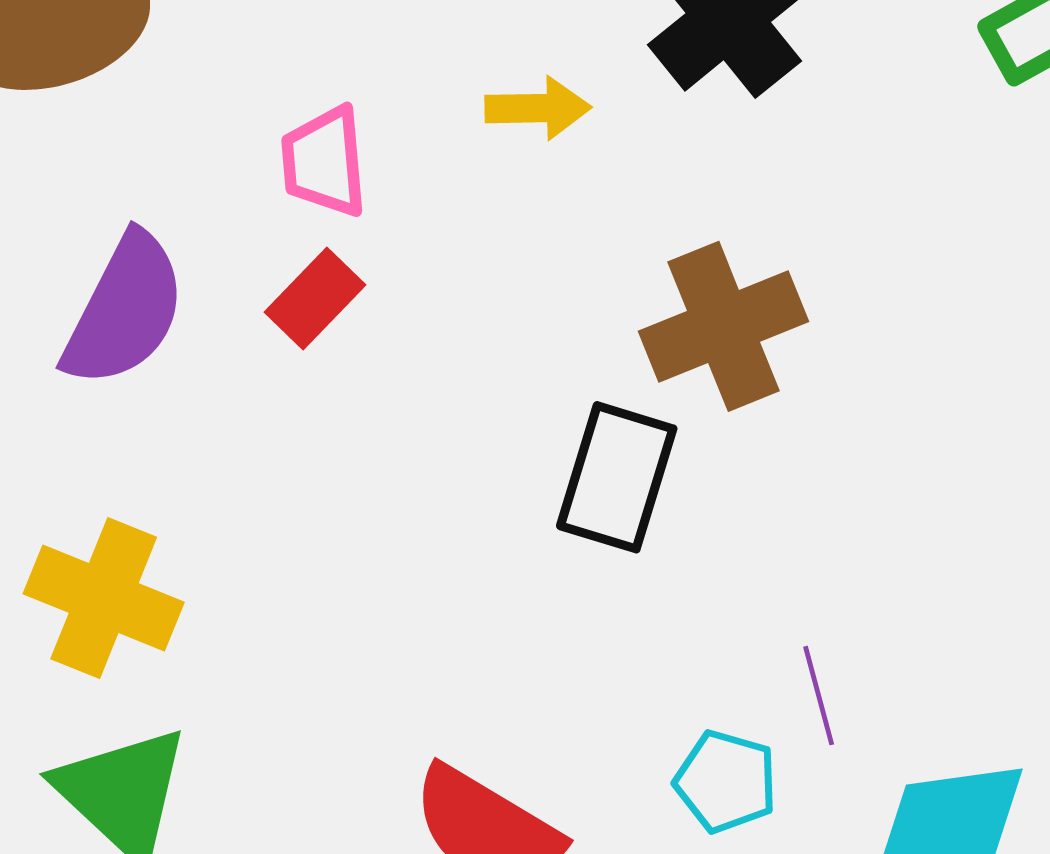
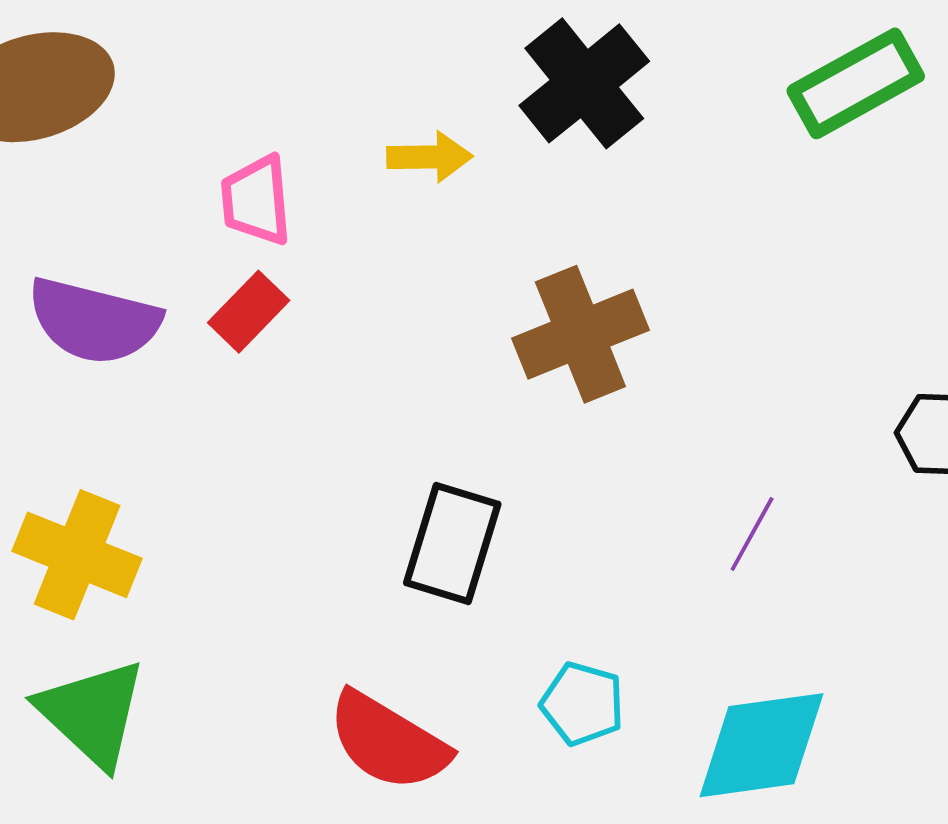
purple semicircle: (125, 310) -> (94, 321), turned 77
black rectangle: (617, 477) -> (452, 543), moved
purple line: (819, 696) -> (752, 534), moved, turned 44

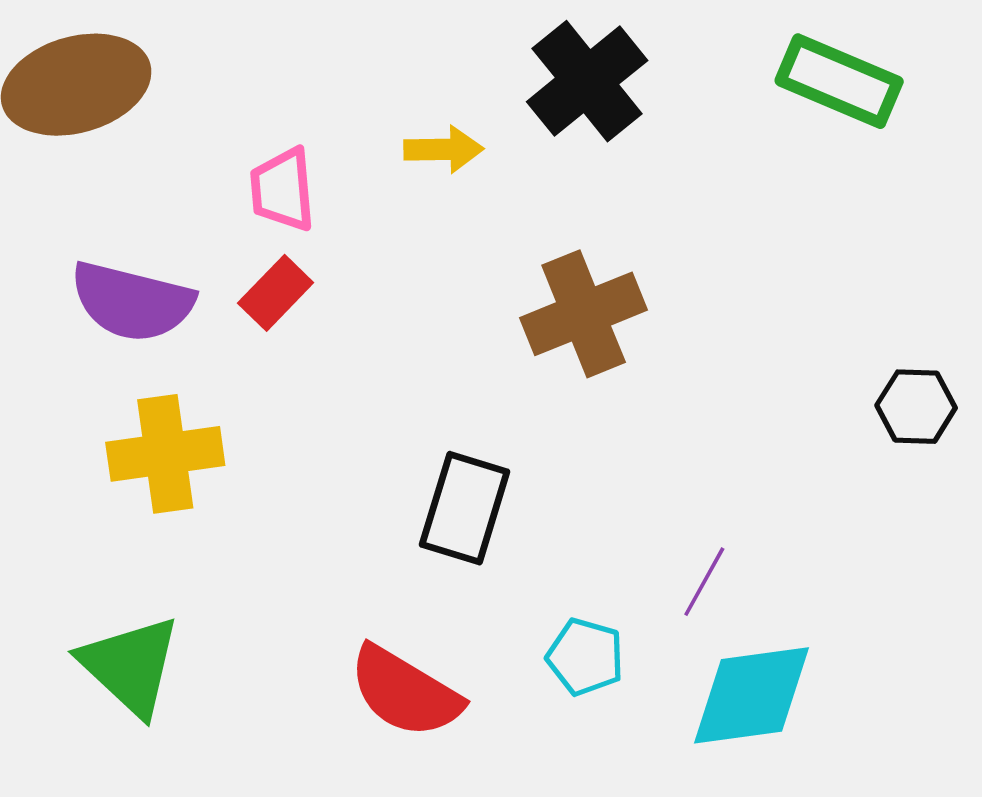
green rectangle: (856, 83) -> (839, 81), turned 52
purple line: (752, 534) -> (704, 582), moved
yellow cross: (77, 555) -> (165, 454), moved, turned -30

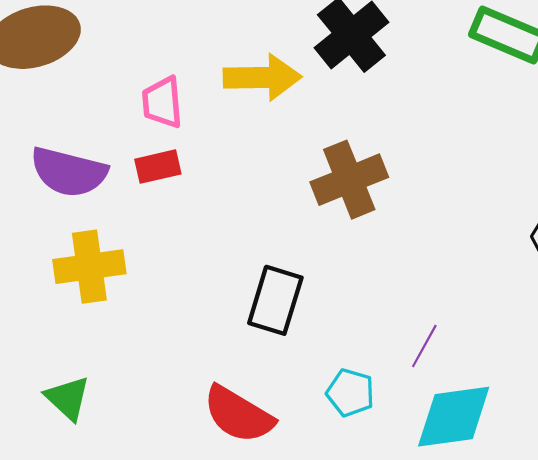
yellow arrow: (444, 149) -> (262, 77), size x1.6
red rectangle: (276, 293) -> (158, 167), turned 33
green triangle: (130, 666) -> (68, 398), size x0.7

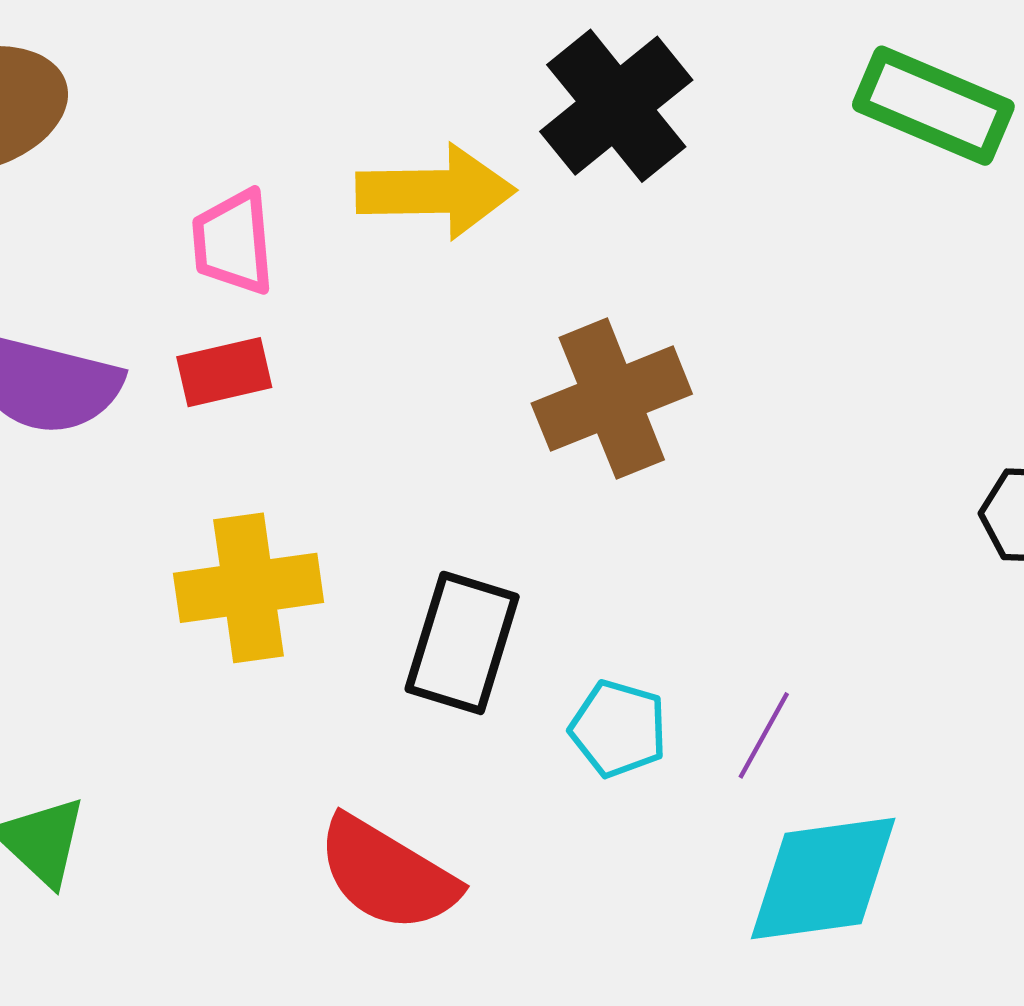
yellow cross: (89, 267) -> (249, 588), moved
cyan pentagon: (350, 393) -> (618, 729), moved

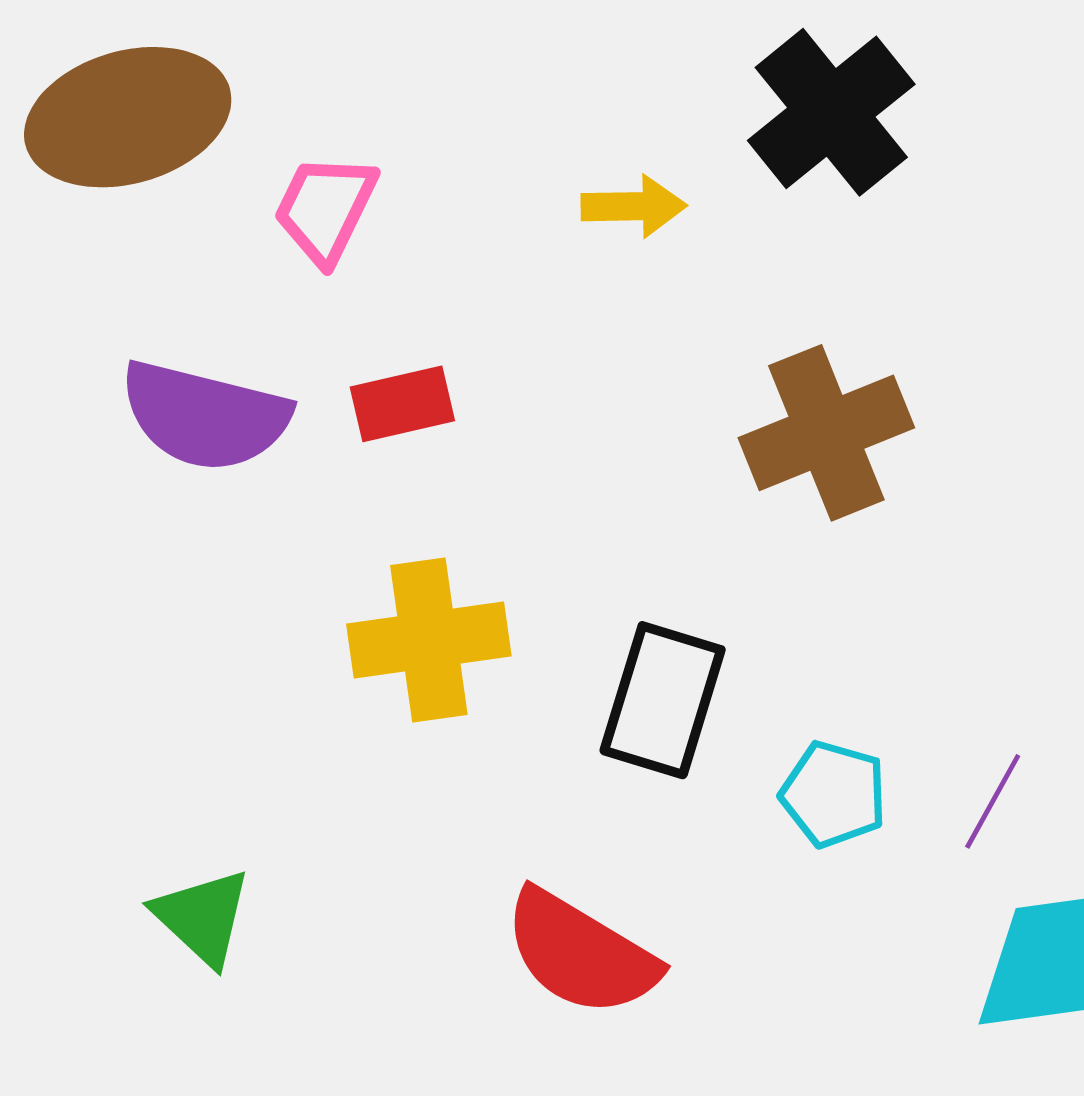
yellow arrow: (436, 192) -> (634, 206), size x0.6
pink trapezoid: (233, 242) -> (325, 209), moved, turned 31

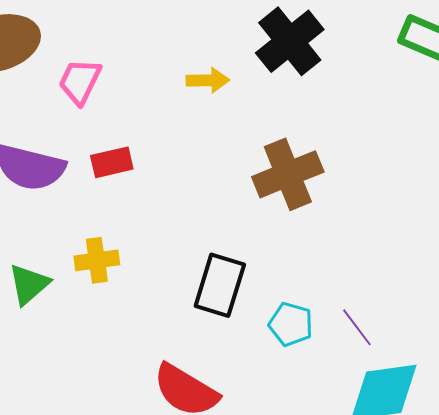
yellow cross: (429, 640) -> (97, 260), moved, size x0.7
purple line: (993, 801) -> (357, 327), turned -66
green triangle: (202, 917) -> (29, 284), moved, turned 36

